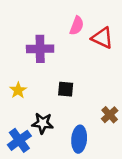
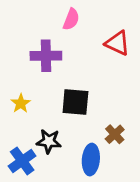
pink semicircle: (77, 26) -> (71, 19), moved
black square: (66, 89) -> (75, 102), size x1.5
brown cross: (110, 115) -> (115, 134), moved

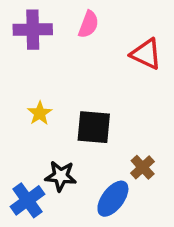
purple cross: (46, 56) -> (33, 30), moved
yellow star: (21, 103) -> (40, 113), moved
blue ellipse: (91, 160) -> (113, 199), turned 32

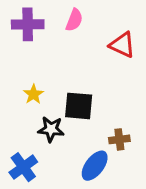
brown cross: (143, 167) -> (119, 139), turned 36
black star: (61, 176) -> (51, 129), moved

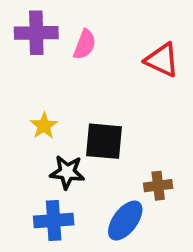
pink semicircle: (74, 20) -> (85, 44), moved
blue cross: (23, 167) -> (54, 221), moved, turned 32

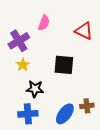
purple cross: (36, 33) -> (19, 41), moved, turned -30
black square: (104, 141) -> (64, 65), moved
brown cross: (158, 186) -> (87, 106), moved

